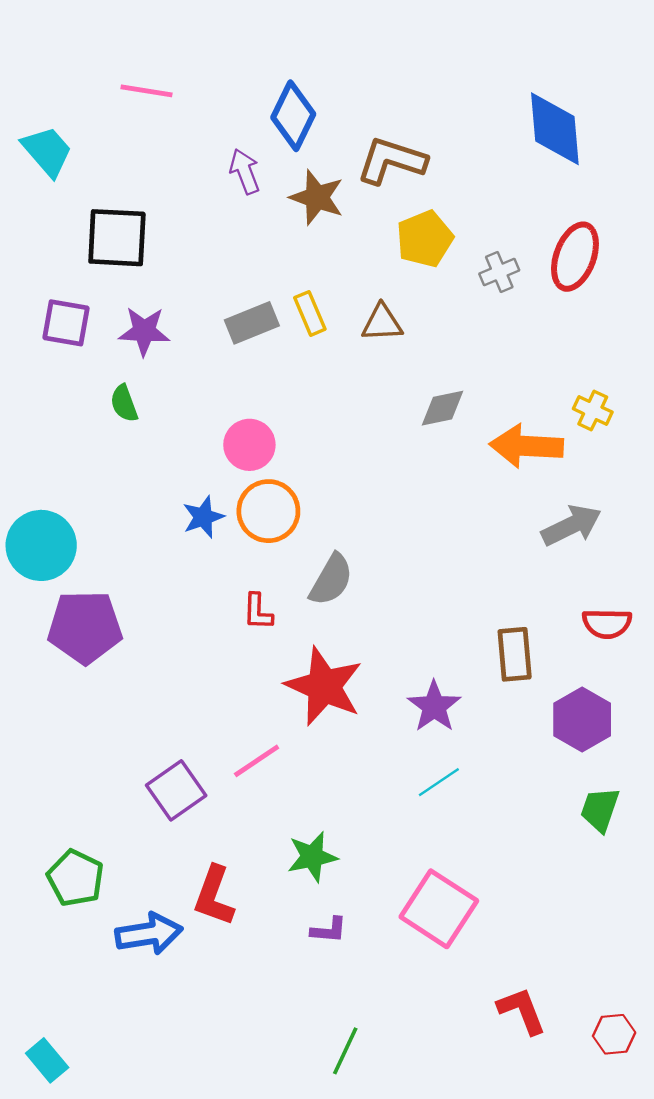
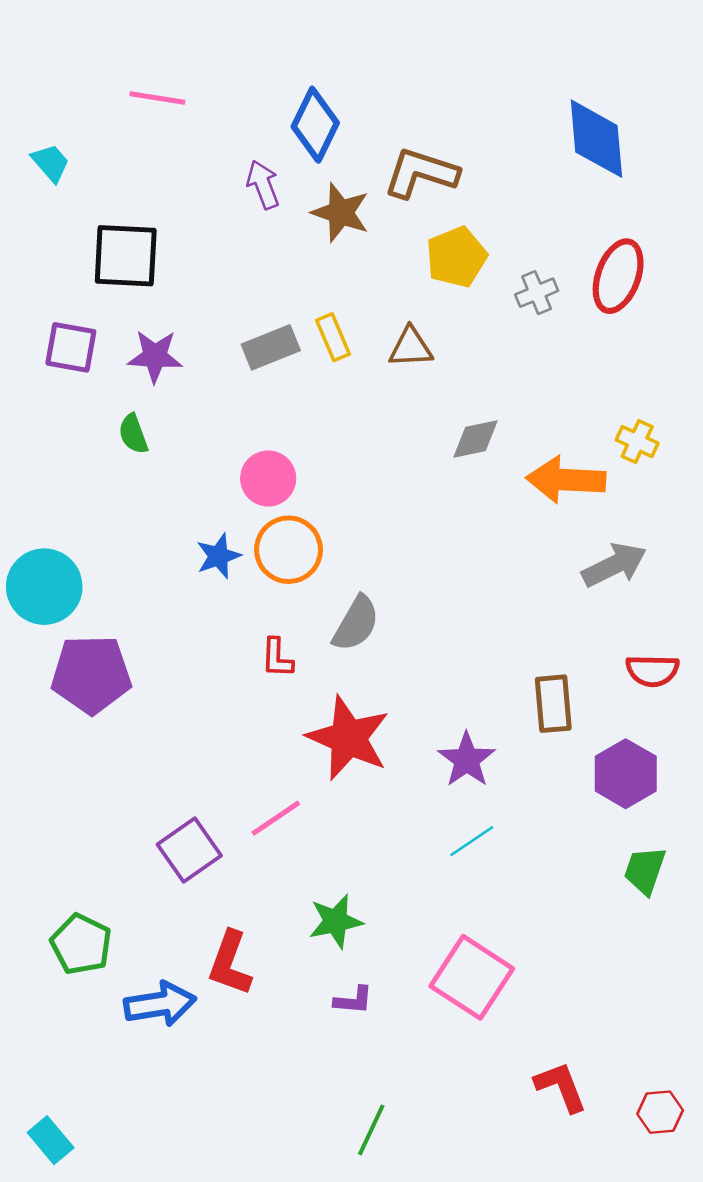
cyan trapezoid: (47, 151) -> (51, 163), size x0.7

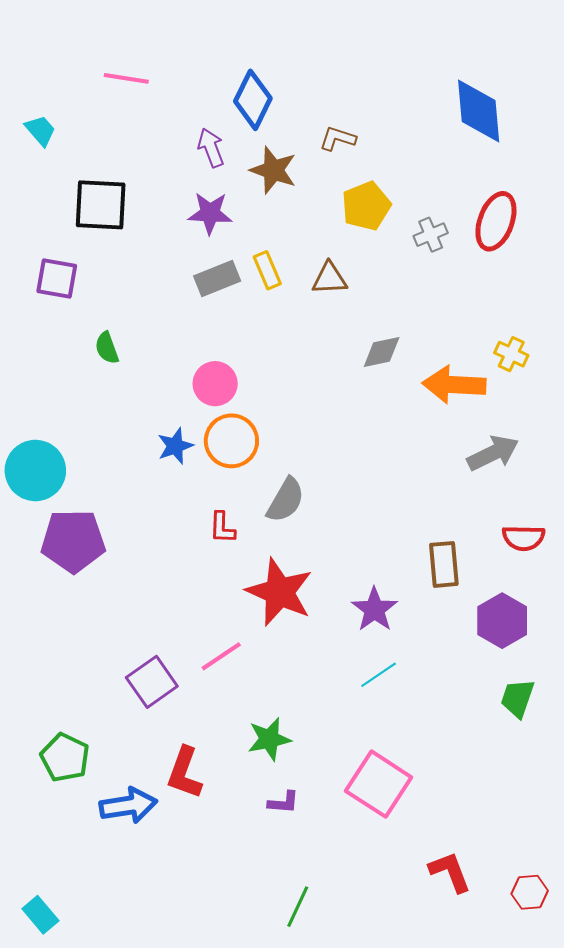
brown L-shape: (421, 173) -> (338, 139), size x0.6
purple star: (155, 356) -> (210, 213), moved

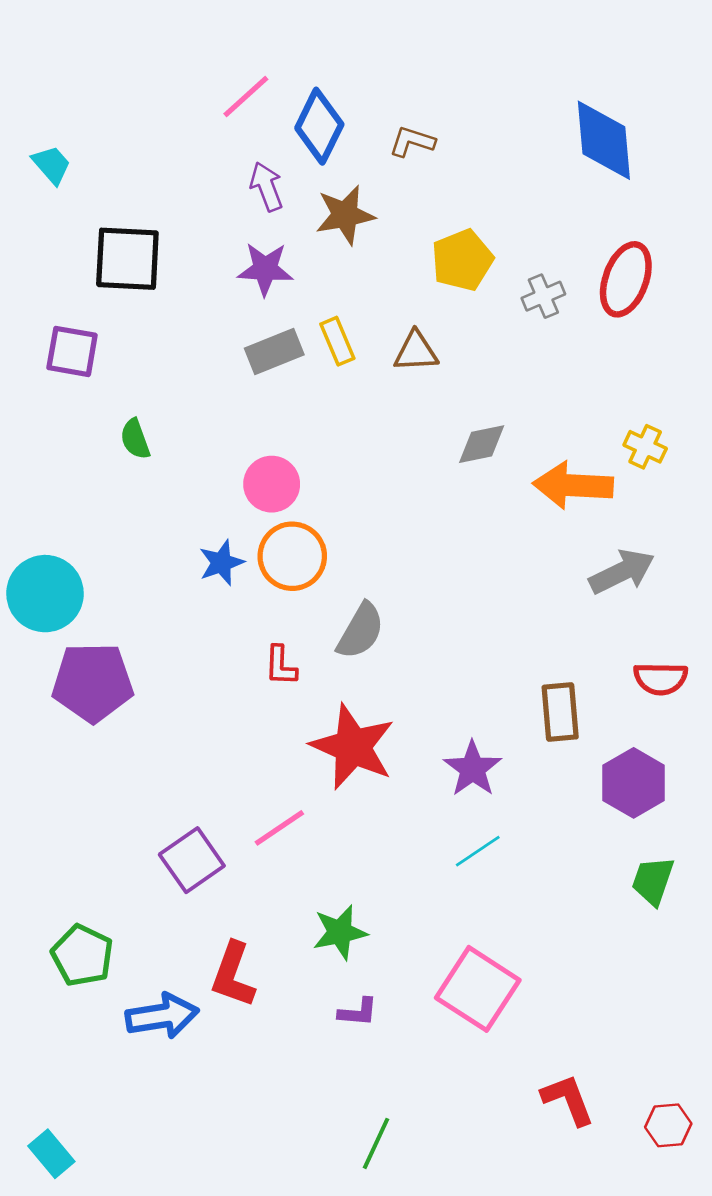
pink line: (126, 78) -> (246, 96), moved, turned -51
brown L-shape: (338, 139) -> (412, 142), moved
brown star: (273, 170) -> (345, 215), turned -30

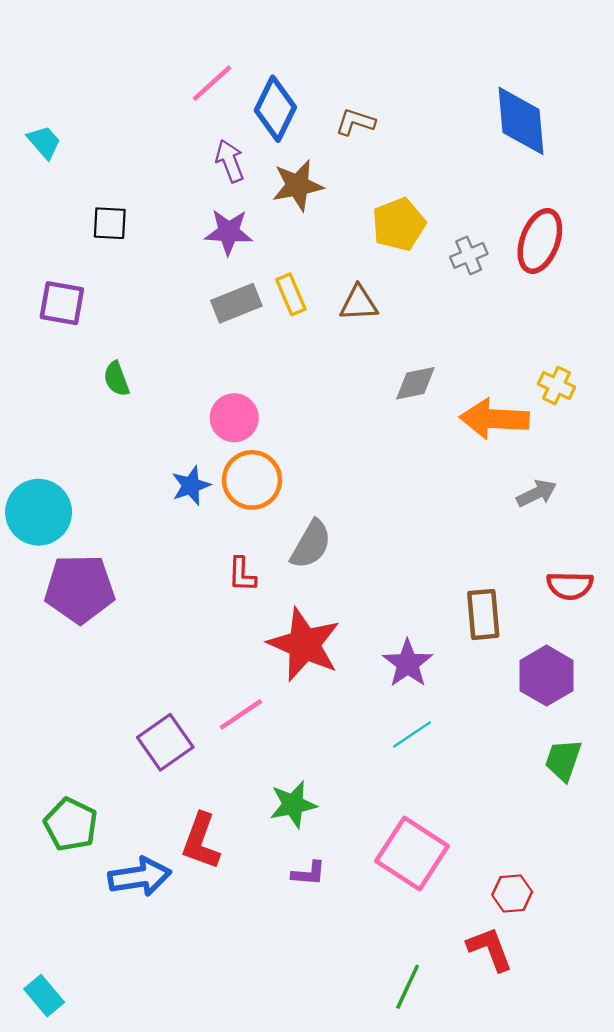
black square: (127, 259) -> (110, 223), size x0.6
gray arrow: (622, 572) -> (537, 493), size x0.7
red hexagon: (668, 1125) -> (512, 893), moved
green line: (376, 1143) -> (408, 987), moved

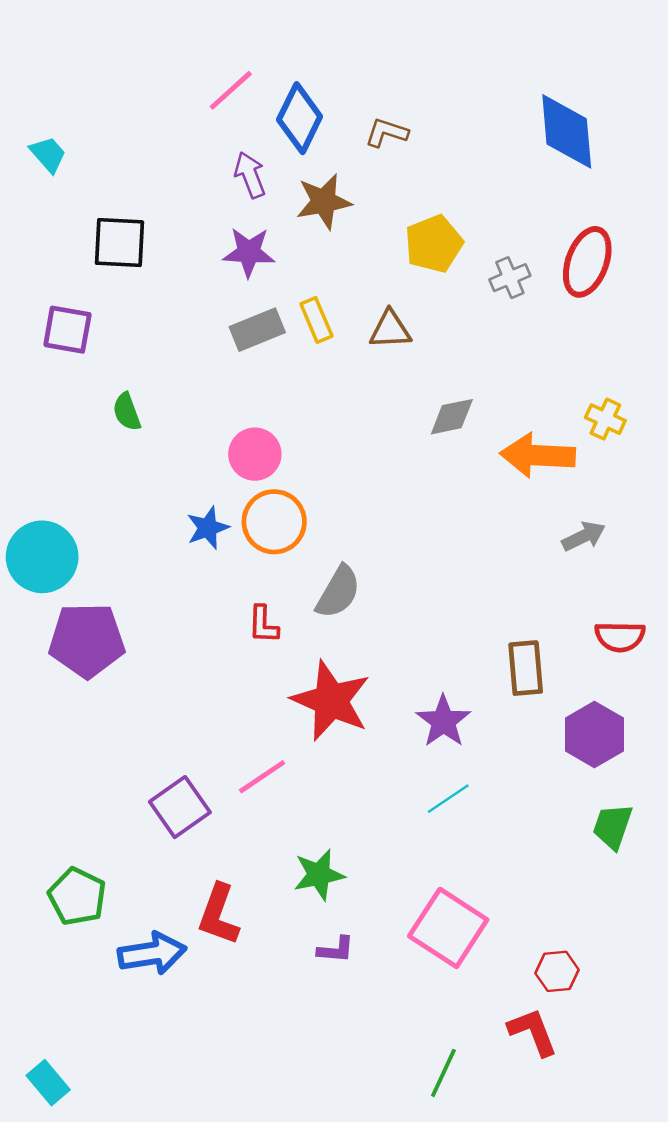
black square: (110, 223) -> (119, 243), size x1.4

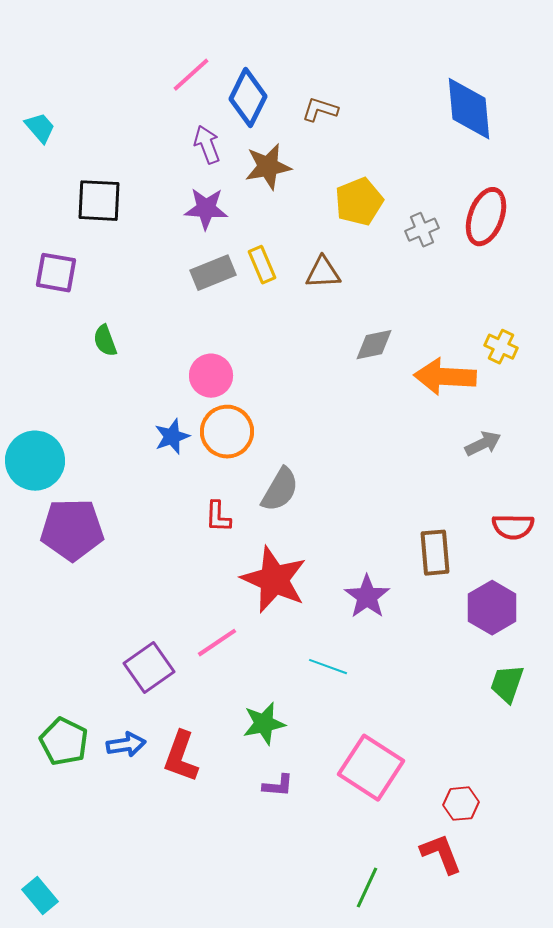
cyan line: (448, 799) -> (328, 667), moved, turned 54
blue arrow: (152, 953) -> (126, 745), moved, size x0.7

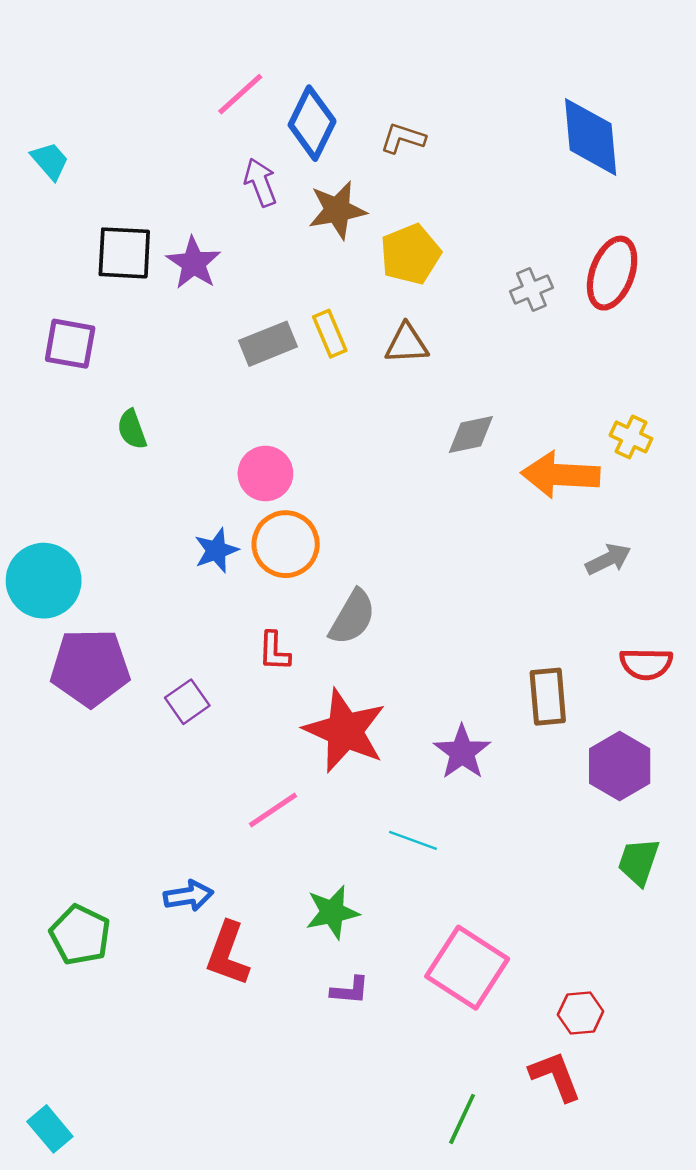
yellow pentagon: (359, 202) -> (410, 254), moved
purple star: (206, 209) -> (194, 263), moved, turned 30
purple square: (149, 668) -> (187, 702), moved, size x0.7
blue arrow: (126, 745) -> (189, 896), moved

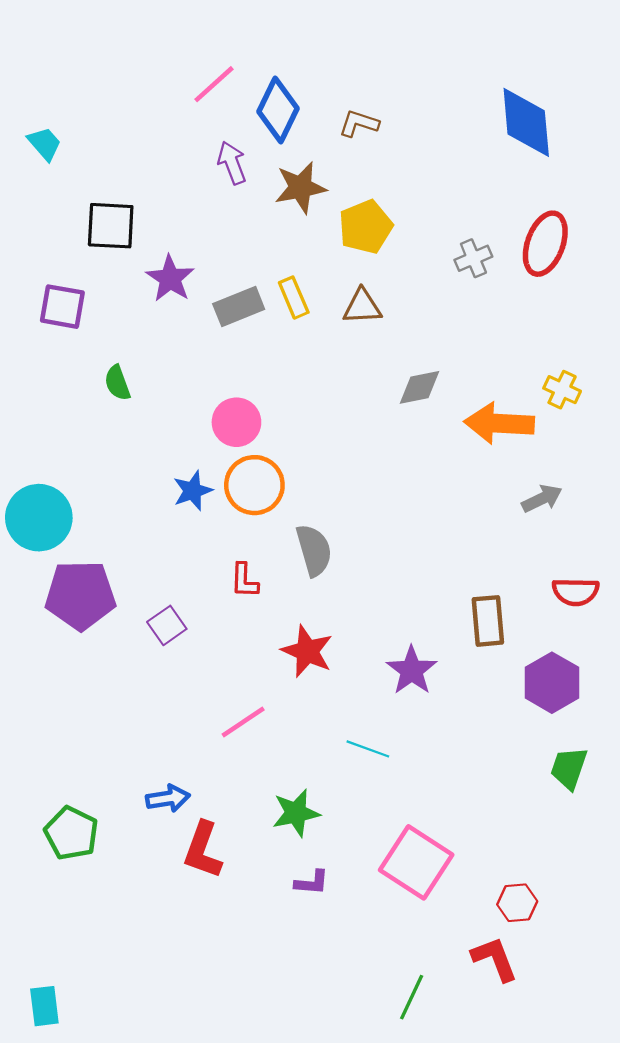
purple star: (194, 263) -> (170, 278), moved
gray semicircle: (352, 617) -> (314, 550), turned -46
red star: (345, 731) -> (307, 651), size x0.7
cyan rectangle: (50, 1129) -> (44, 1006), turned 33

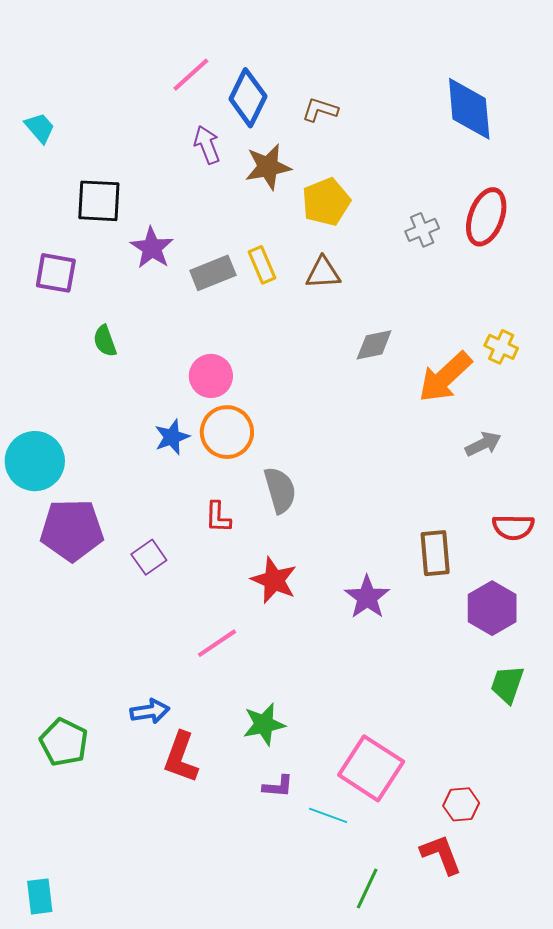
orange arrow: (499, 423) -> (445, 377), turned -46
cyan line: (368, 749) -> (328, 815), moved

